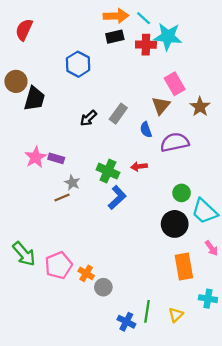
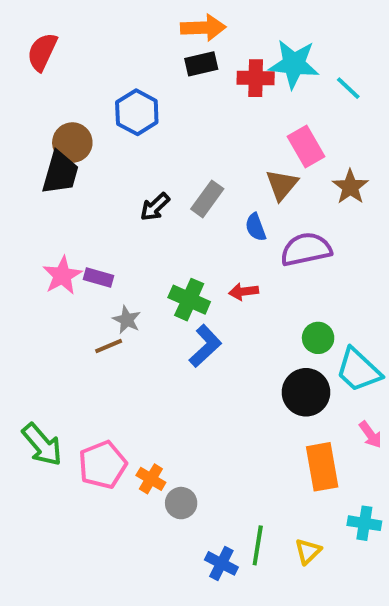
cyan line: (144, 18) -> (348, 88), moved
brown circle: (16, 81) -> (72, 143), moved

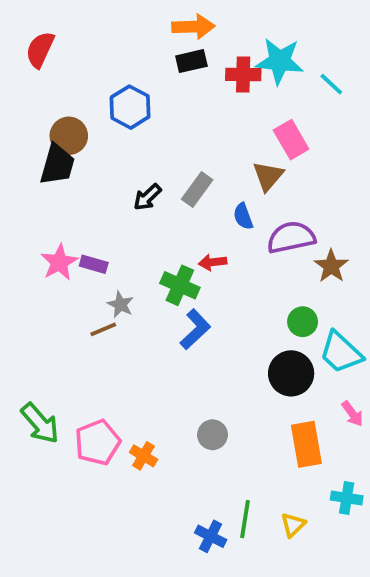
brown star: (350, 187) -> (331, 266), moved
red arrow: (244, 292) -> (212, 262), moved
gray circle: (181, 503) -> (212, 435), moved

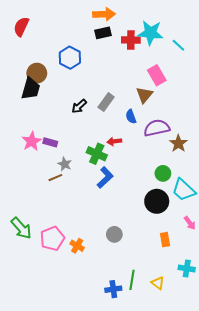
orange rectangle: (306, 444) -> (165, 240), size x0.6
yellow triangle: (293, 525) -> (158, 283), turned -40
blue cross: (211, 536) -> (113, 289), turned -35

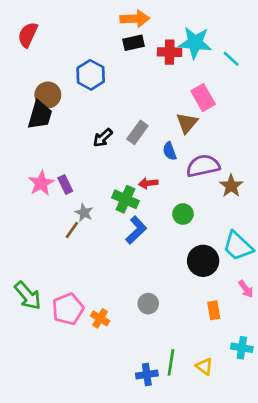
purple rectangle: (50, 142) -> (65, 185), turned 48
green circle: (163, 173) -> (183, 214), moved
brown line: (55, 178) -> (72, 230), turned -32

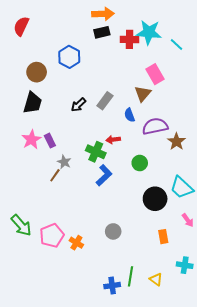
black trapezoid: (40, 115) -> (32, 103), moved

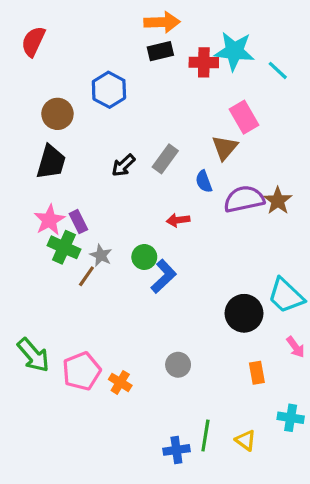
brown star: (176, 142) -> (278, 201), moved
green cross: (96, 152) -> (64, 247), moved
green circle: (140, 163) -> (144, 257), moved

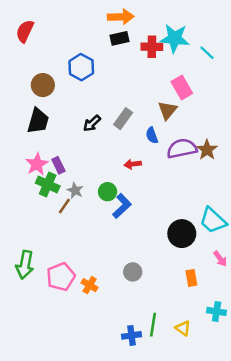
green arrow: (33, 355) -> (25, 265), turned 52

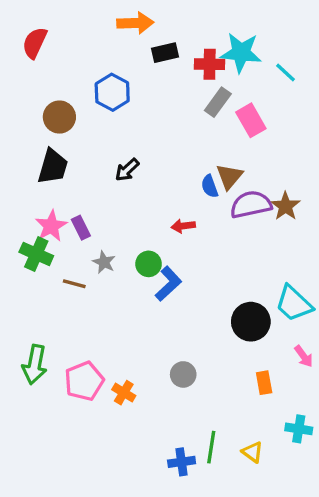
orange arrow: (121, 17) -> (135, 23), moved
brown triangle: (167, 110) -> (229, 176), moved
gray rectangle: (123, 119) -> (218, 102), moved
green cross: (48, 184) -> (36, 254), moved
brown line: (64, 206) -> (74, 284), moved, turned 70

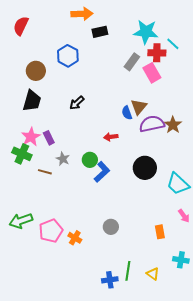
red cross: (210, 64) -> (157, 53), moved
black circle: (251, 322) -> (145, 168), moved
green arrow: (35, 365) -> (21, 221), turned 60

